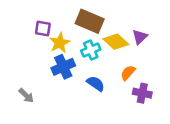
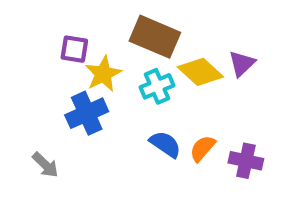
blue cross: (63, 67) -> (87, 113), moved
orange semicircle: (128, 73) -> (203, 148), moved

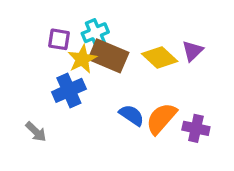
brown rectangle: (155, 37) -> (108, 56), moved
cyan cross: (157, 86) -> (95, 33), moved
orange semicircle: (203, 148) -> (161, 118), size x1.5

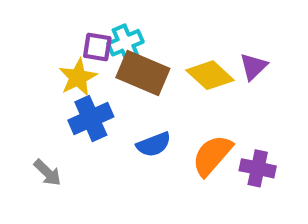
purple square: (59, 39) -> (97, 47), moved
yellow star: (82, 59) -> (78, 77), moved
blue semicircle: (132, 115) -> (154, 144), moved, turned 125

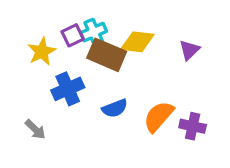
purple square: (97, 47) -> (73, 35), turned -35
yellow diamond: (210, 75) -> (137, 42), moved, turned -36
yellow star: (78, 77) -> (42, 52), moved

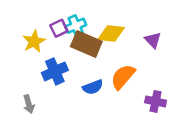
purple triangle: (189, 50) -> (153, 40), turned -30
orange semicircle: (159, 116) -> (123, 77), moved
gray arrow: (35, 129) -> (29, 104), turned 30

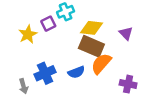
cyan cross: (76, 26) -> (66, 12), moved
brown rectangle: (86, 44) -> (91, 46), moved
blue cross: (55, 71) -> (45, 73), moved

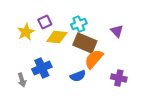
cyan cross: (66, 12) -> (79, 24), moved
yellow diamond: (91, 28) -> (57, 37), moved
blue semicircle: (76, 72) -> (78, 76), moved

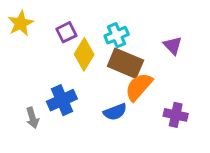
yellow star: (26, 32) -> (21, 23), moved
yellow diamond: (57, 37) -> (84, 54), turned -65

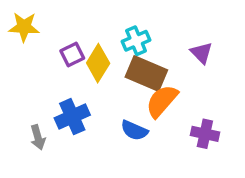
yellow star: (21, 23) -> (24, 27), turned 30
purple square: (66, 32) -> (72, 55), moved
blue semicircle: (115, 112) -> (134, 130), turned 45

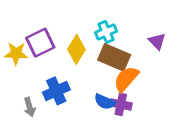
yellow star: (24, 27) -> (16, 53), moved
purple square: (72, 55) -> (40, 43), moved, size x1.5
purple cross: (205, 134) -> (121, 104), moved

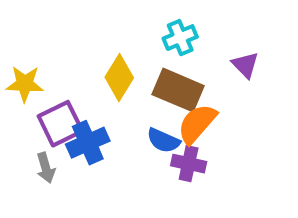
cyan cross: (106, 32) -> (180, 38), moved
purple square: (40, 43) -> (60, 124), moved
blue semicircle: (105, 102) -> (163, 141), moved

